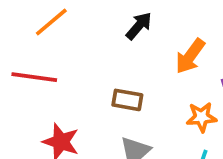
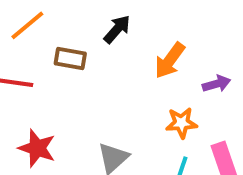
brown rectangle: (127, 100) -> (70, 58), moved

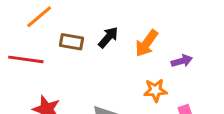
black arrow: (117, 29) -> (108, 37), moved

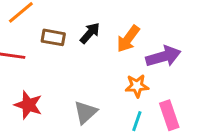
purple arrow: (182, 61) -> (163, 56), size x1.6

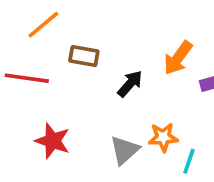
black arrow: (90, 33) -> (130, 84), moved
orange star: (137, 86) -> (163, 137), moved

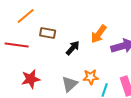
red star: (53, 141) -> (31, 79), turned -30

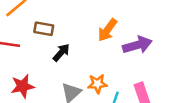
black arrow: (73, 48) -> (61, 52), moved

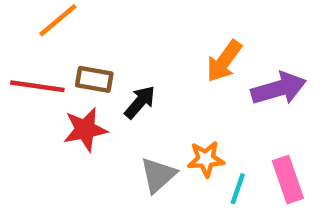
brown rectangle: (44, 29) -> (94, 79), moved
red star: (23, 86) -> (85, 129), moved

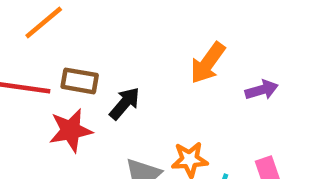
purple arrow: (279, 89) -> (262, 90), size x0.6

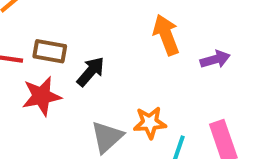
orange arrow: (208, 63) -> (166, 35), turned 123

